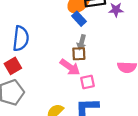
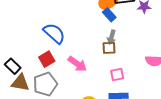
blue semicircle: (21, 38) -> (54, 33), turned -55
pink arrow: (70, 67) -> (77, 64), moved

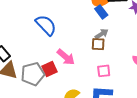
gray arrow: (112, 37) -> (102, 34), turned -144
red square: (47, 59) -> (49, 69), moved

